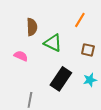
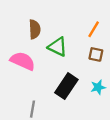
orange line: (80, 20) -> (94, 29), moved
pink semicircle: (21, 56) -> (23, 61), size x1.6

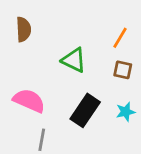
brown semicircle: (35, 29) -> (24, 29), moved
pink semicircle: (23, 61) -> (29, 101), moved

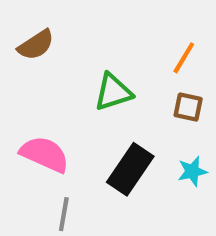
brown semicircle: (24, 29) -> (36, 45), turned 60
green triangle: (74, 60) -> (113, 92), turned -44

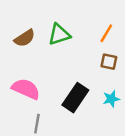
brown semicircle: (36, 45) -> (25, 38), moved
green triangle: (113, 92) -> (59, 34), moved

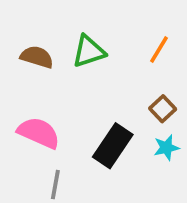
brown semicircle: (25, 38) -> (37, 57), turned -130
brown square: (109, 62) -> (163, 109), moved, turned 35

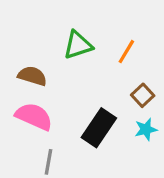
orange line: (159, 50) -> (126, 52), moved
brown semicircle: (37, 57) -> (32, 76), moved

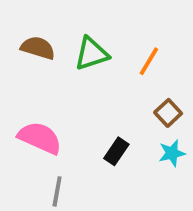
brown semicircle: (32, 76) -> (38, 48), moved
black rectangle: (99, 128) -> (116, 151), size x0.6

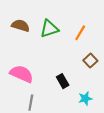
black rectangle: (116, 151) -> (63, 81), turned -64
cyan star: (172, 153) -> (85, 99), moved

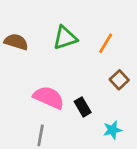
brown semicircle: (21, 26) -> (16, 42), moved
pink semicircle: (22, 74) -> (49, 97), moved

